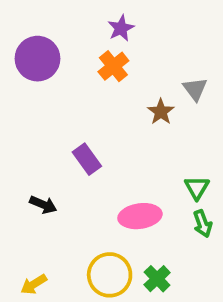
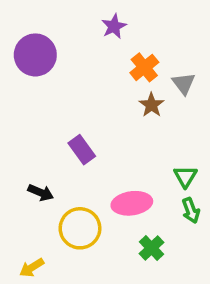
orange cross: (113, 66) -> (144, 67), moved
yellow circle: (110, 275) -> (80, 228), moved
green cross: (157, 279) -> (151, 248), moved

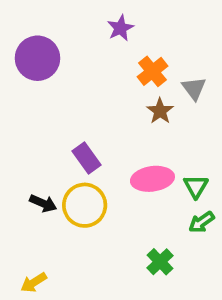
pink ellipse: (132, 203) -> (152, 179), moved
green arrow: (191, 210) -> (201, 222), turned 75
yellow circle: (80, 228) -> (85, 205), moved

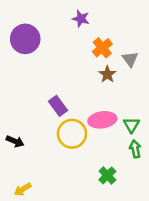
purple star: (120, 28) -> (81, 19), turned -30
black arrow: (43, 203) -> (15, 141), moved
yellow circle: (85, 205) -> (72, 134), moved
green arrow: (201, 222) -> (135, 149), turned 114

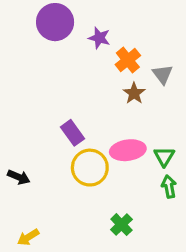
purple star: (81, 19) -> (99, 38), moved
purple circle: (25, 39) -> (55, 22), moved
green cross: (107, 175) -> (121, 225), moved

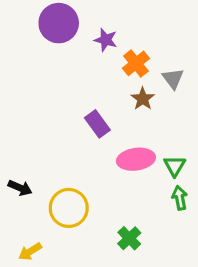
purple rectangle: (72, 133) -> (97, 124), moved
yellow circle: (90, 168) -> (69, 208), moved

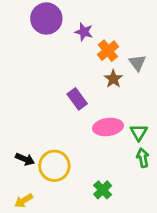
black arrow: (20, 188) -> (25, 159), moved

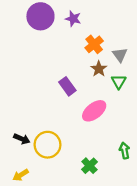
purple star: (84, 32) -> (73, 19), moved
pink ellipse: (108, 127) -> (94, 111), turned -30
green triangle: (139, 132) -> (119, 82), moved
green arrow: (143, 158) -> (125, 151), moved

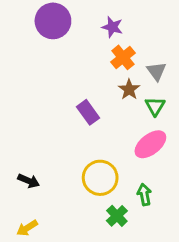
purple star: (73, 19) -> (112, 27), moved
pink ellipse: (94, 111) -> (150, 144), moved
yellow circle: (47, 145) -> (100, 178), moved
green arrow: (125, 151) -> (144, 195), moved

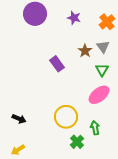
orange cross: (123, 57) -> (107, 22), moved
brown star: (129, 89) -> (85, 51), moved
purple rectangle: (88, 112) -> (57, 64), moved

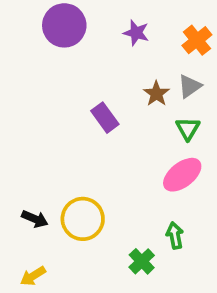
gray triangle: (103, 47) -> (190, 86), turned 32
yellow circle: (66, 117) -> (83, 219), moved

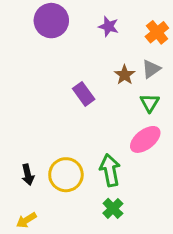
black arrow: (35, 219) -> (28, 175), turned 54
green arrow: (175, 236) -> (110, 170), moved, size x1.5

